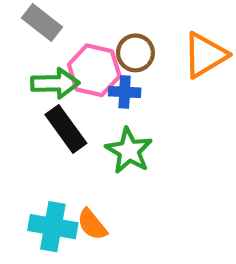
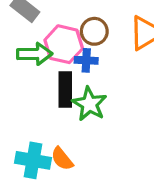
black rectangle: (66, 129) -> (65, 89), moved, turned 36

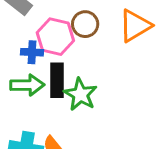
green arrow: (35, 54) -> (27, 85), moved
blue cross: (86, 60) -> (32, 52), moved

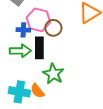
brown circle: (85, 24) -> (53, 28), moved
green star: (80, 94) -> (53, 74), moved

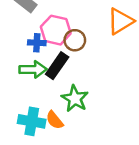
black rectangle: (39, 48) -> (57, 66), turned 35

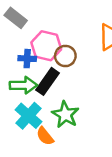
cyan cross: (32, 121) -> (28, 116), moved, turned 32

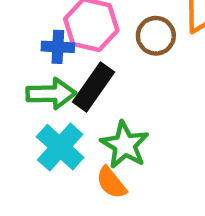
brown circle: (65, 56) -> (156, 36), moved
orange semicircle: (45, 136) -> (111, 183), moved

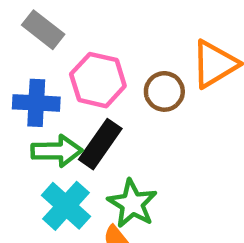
blue cross: (58, 47) -> (36, 103), moved, size x1.4

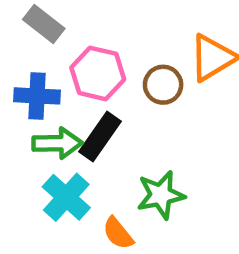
green star: (132, 204) -> (161, 195), moved, turned 30

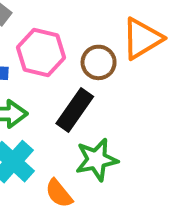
black rectangle: (100, 136) -> (75, 110), moved

